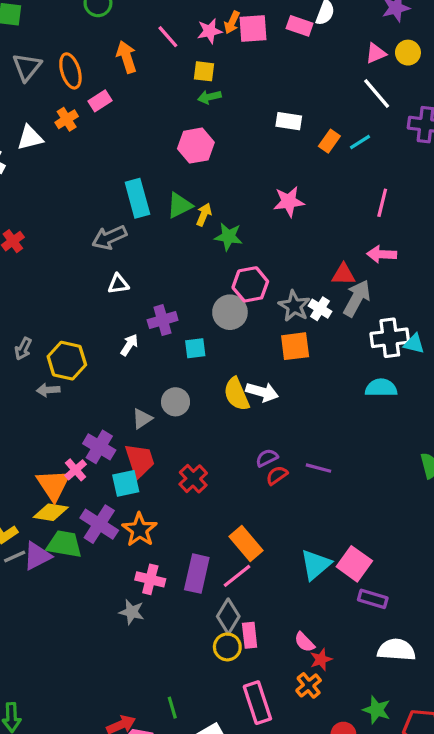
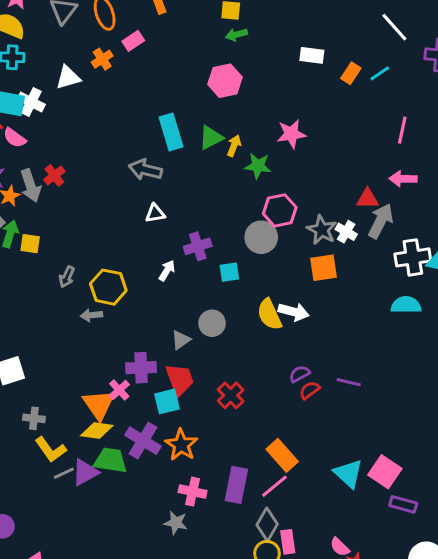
pink star: (289, 202) -> (291, 134), moved
gray arrow: (109, 237) -> (145, 170), turned 40
purple cross: (99, 447) -> (141, 368), turned -32
cyan triangle: (316, 565) -> (348, 474), turned -36

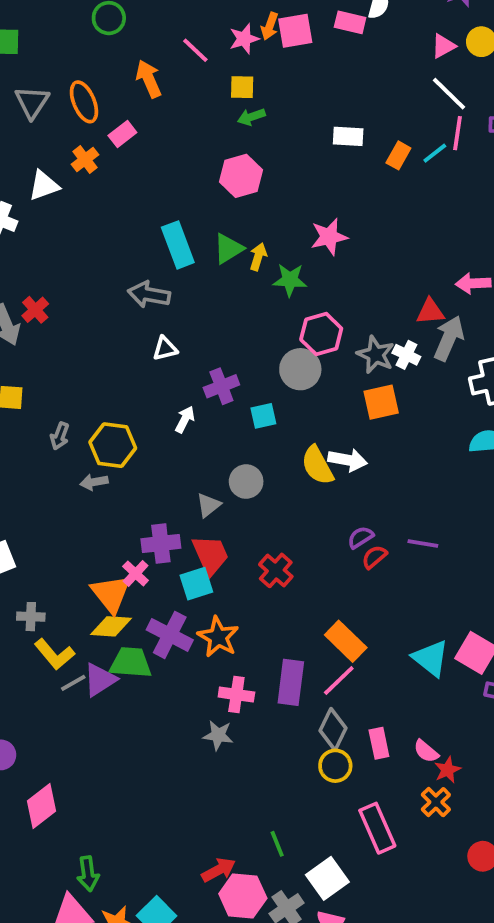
pink line: (402, 130) -> (457, 133), moved
pink rectangle: (288, 542) -> (379, 743), moved

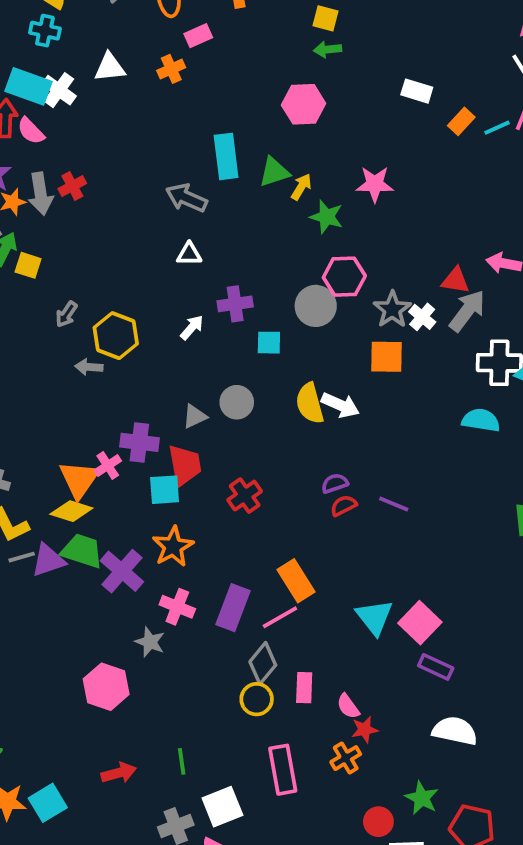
orange cross: (85, 160) -> (171, 69), moved
purple cross: (170, 635) -> (122, 571), moved
pink hexagon: (243, 896) -> (106, 687), moved

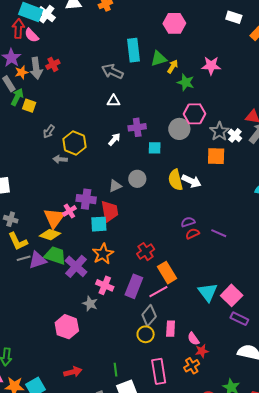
red cross: (245, 496) -> (146, 252), moved
green line: (182, 761) -> (116, 370), moved

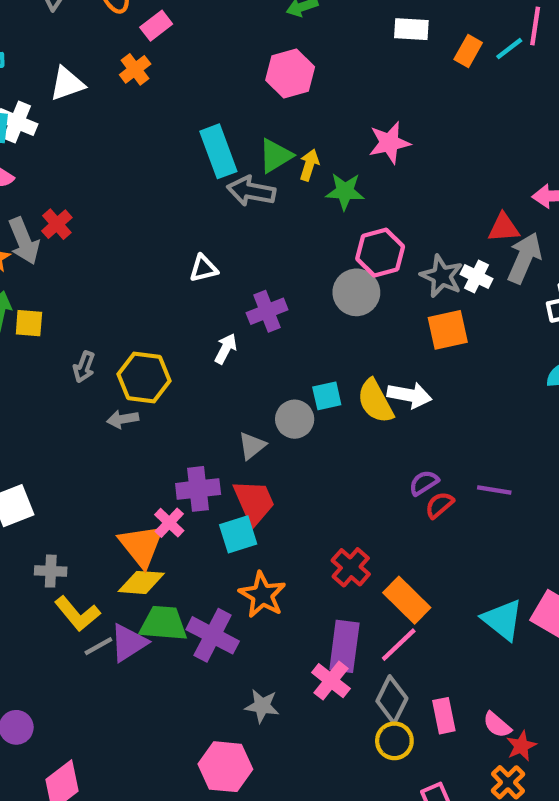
gray arrow: (112, 71) -> (251, 191), moved
cyan square: (155, 148) -> (327, 396), moved
pink cross: (105, 285) -> (331, 681), moved, turned 30

